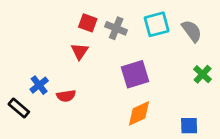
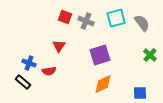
red triangle: (80, 51) -> (59, 46), moved
blue cross: (39, 85) -> (29, 63), turned -32
black rectangle: (19, 108) -> (23, 82), moved

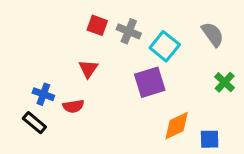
cyan square: (116, 18) -> (165, 46), moved, turned -36
orange diamond: (103, 84) -> (177, 126), moved

